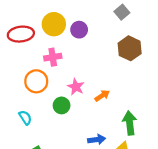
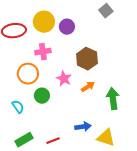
brown hexagon: (130, 48) -> (87, 59), moved
green circle: (62, 105) -> (42, 96), moved
green arrow: (130, 123) -> (113, 99), moved

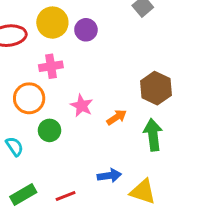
brown hexagon: (87, 59) -> (156, 88), moved

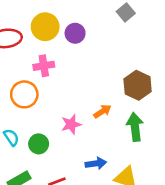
pink star: (82, 106) -> (71, 124), moved, turned 30
green circle: (50, 130) -> (39, 144), moved

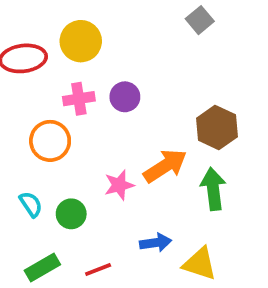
purple circle: (75, 33) -> (125, 97), moved
orange arrow: (102, 111) -> (165, 166), size x1.6

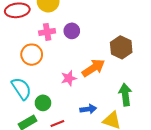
green arrow: (213, 189) -> (125, 95), moved
cyan semicircle: (31, 204) -> (21, 89), size x1.6
green circle: (71, 214) -> (43, 103), moved

